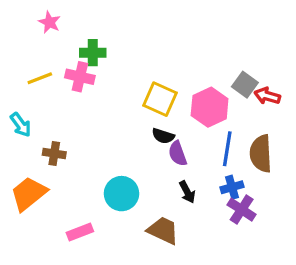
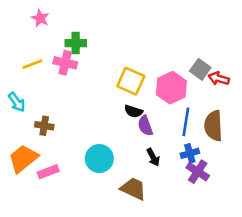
pink rectangle: (80, 232) -> (48, 172), moved

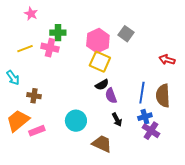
gray square: (200, 69) -> (126, 34), moved
pink hexagon: (171, 88) -> (98, 41), moved
black semicircle: (133, 111) -> (102, 85), turned -48

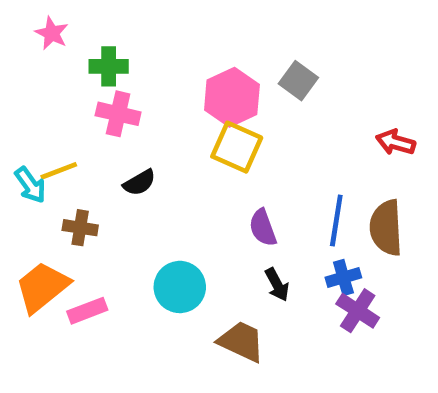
pink star: (31, 14) -> (52, 33), moved
green cross: (58, 33) -> (109, 66), moved
yellow line: (25, 49) -> (59, 171), moved
black semicircle: (102, 85) -> (139, 183), moved

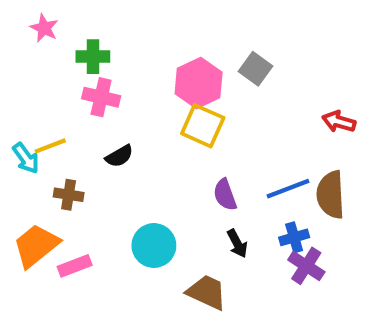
blue line: (336, 221) -> (288, 189), turned 60

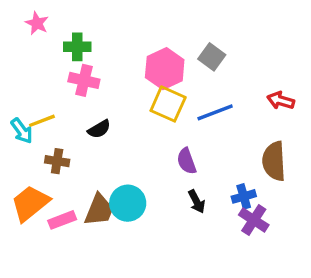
blue line: (288, 189) -> (215, 112), moved
brown trapezoid: (207, 292) -> (99, 210), moved, turned 87

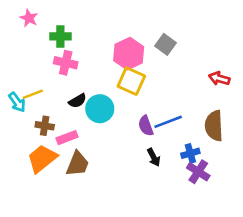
blue line: (215, 112) -> (168, 122), moved
orange trapezoid: (30, 203) -> (42, 159), moved
cyan circle: (128, 203) -> (100, 109), moved
pink rectangle: (62, 220) -> (67, 138), moved

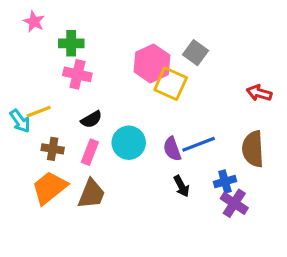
yellow square: (131, 81) -> (171, 84), moved
cyan circle: (100, 109) -> (129, 143), moved
pink rectangle: (67, 138) -> (90, 152), moved, turned -48

